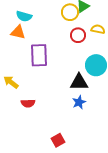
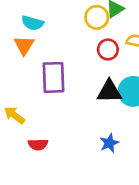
orange triangle: (18, 32) -> (24, 45), turned 49
black triangle: (79, 82) -> (109, 91), moved

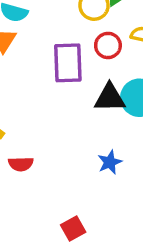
purple rectangle: (53, 77) -> (68, 63), moved

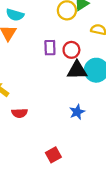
red circle: (108, 45) -> (71, 50), moved
purple rectangle: (68, 63) -> (50, 48), size x0.6

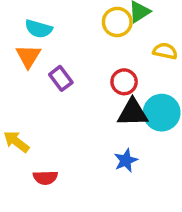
purple rectangle: (50, 48) -> (61, 78), moved, turned -35
blue star: (77, 112) -> (126, 160), moved

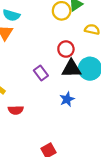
purple rectangle: (61, 78) -> (41, 73), moved

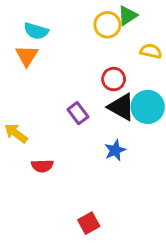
black triangle: (71, 69) -> (121, 107), turned 30

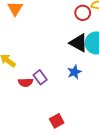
red circle: (114, 79) -> (83, 13), moved
purple rectangle: (78, 113) -> (40, 77), moved

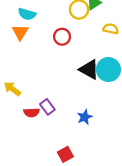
red circle: (83, 13) -> (62, 37), moved
blue star: (74, 72) -> (85, 117), moved

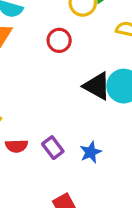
purple rectangle: (47, 107) -> (53, 148), moved

